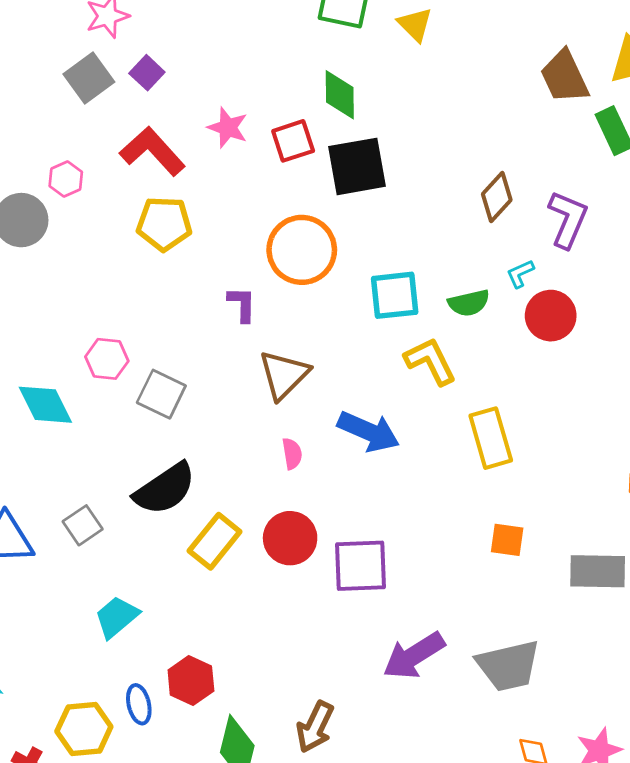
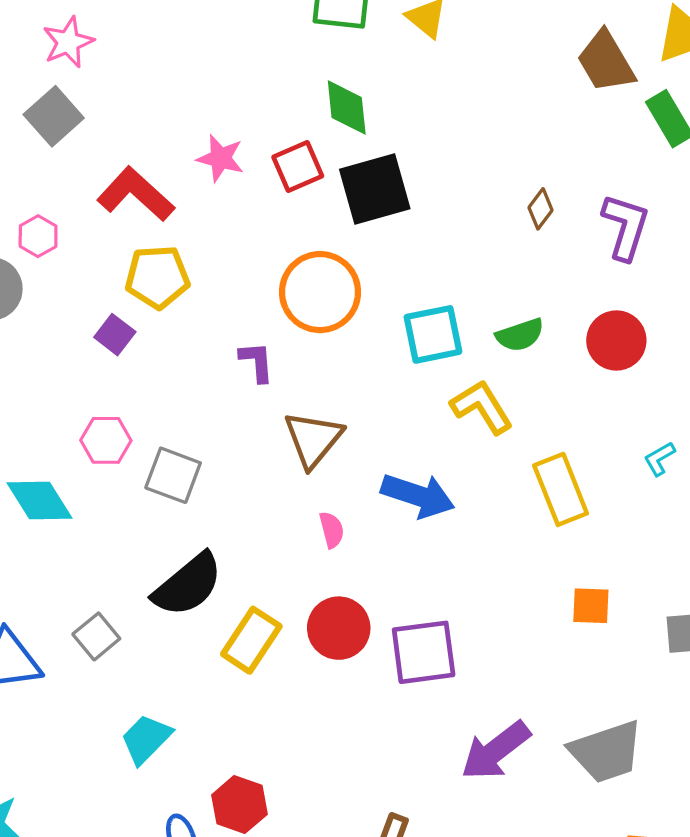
purple square: (147, 73) -> (115, 335), moved
brown diamond: (497, 197) -> (540, 209), size x0.7
cyan L-shape: (520, 274) -> (659, 459), moved

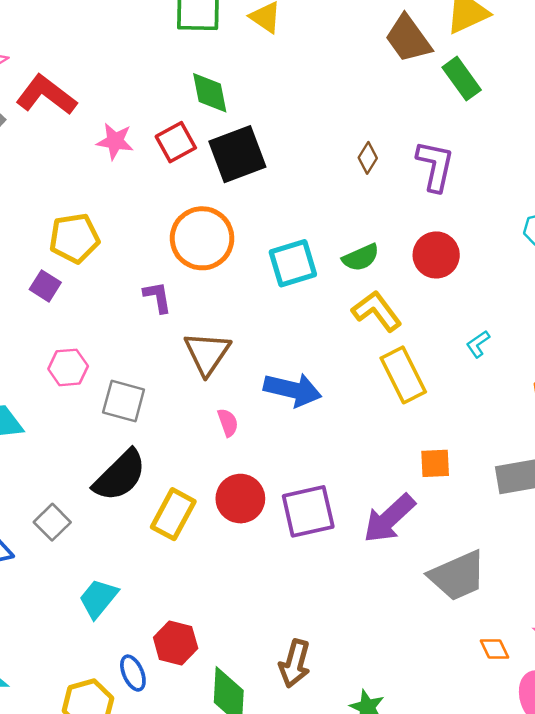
red L-shape: (136, 194) -> (46, 95), moved
yellow L-shape: (482, 407) -> (377, 311), moved
pink hexagon: (106, 440) -> (68, 367), moved
gray square: (173, 475) -> (124, 401), moved
purple arrow: (496, 751) -> (389, 518), moved

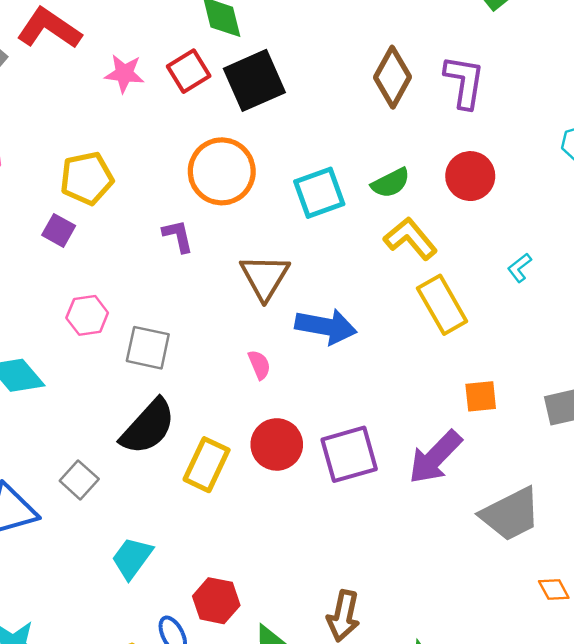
brown diamond: (368, 158) -> (393, 77), size x1.8
brown triangle: (207, 353) -> (265, 277), moved

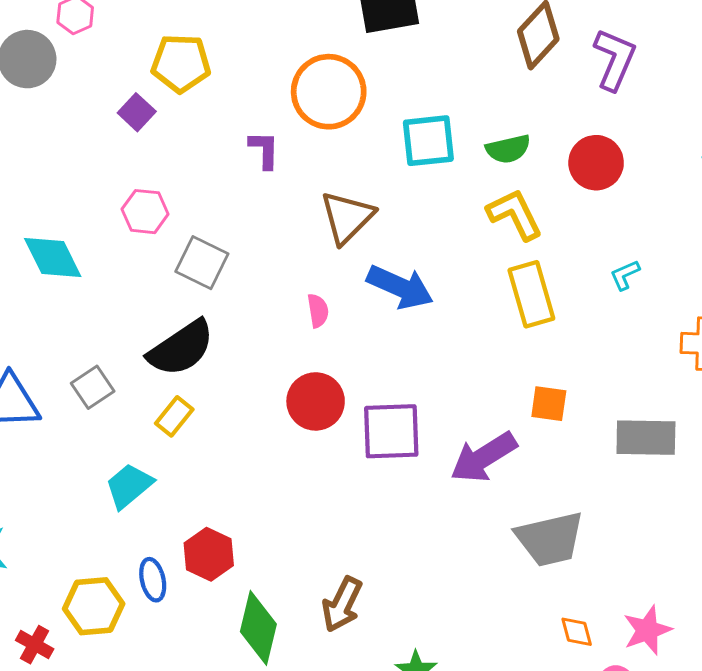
yellow rectangle: (207, 465) -> (174, 416), moved, size x0.7

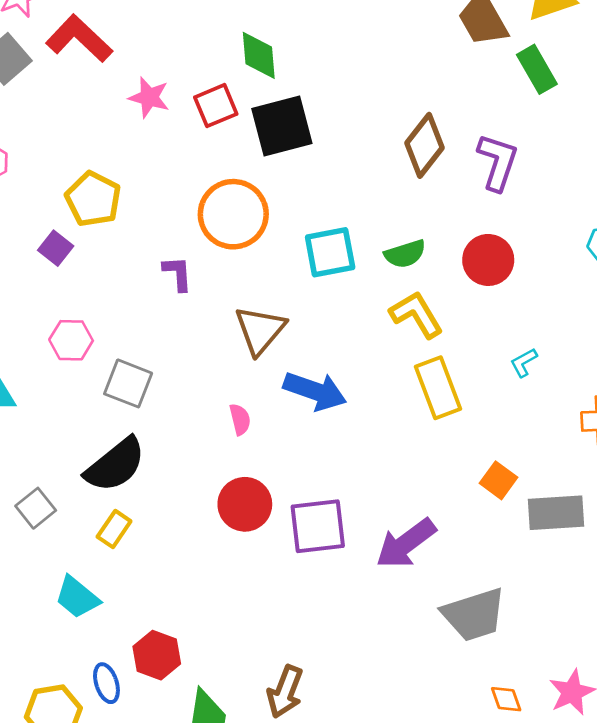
yellow pentagon: (181, 63) -> (93, 199), turned 30
orange square: (549, 404) -> (499, 480), moved, turned 33
cyan trapezoid: (129, 486) -> (77, 597), turned -96

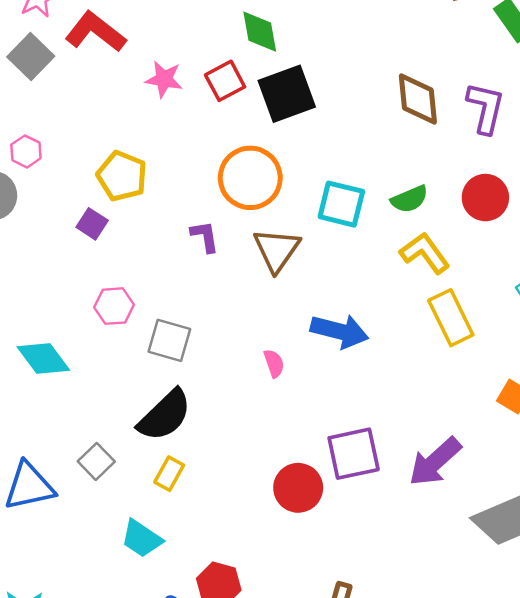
brown diamond: (425, 145) -> (418, 99), turned -38
cyan square: (330, 252) -> (341, 204), turned 30
brown triangle: (260, 330) -> (277, 250), moved
red circle: (245, 504) -> (298, 488), moved

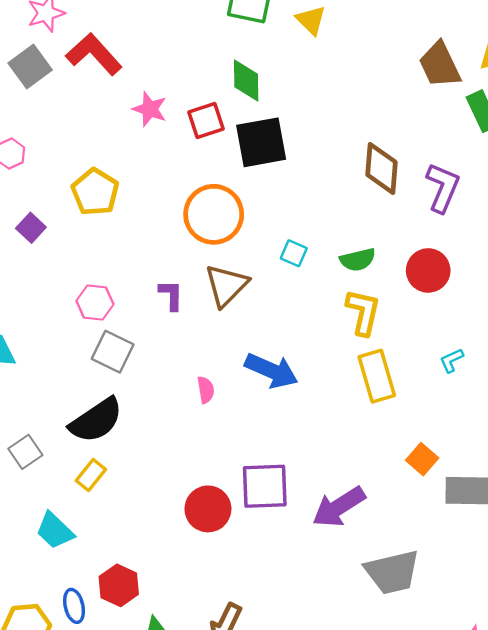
cyan square: (341, 204) -> (294, 253), size x0.6
purple square: (92, 224) -> (31, 228), moved
purple L-shape: (205, 236) -> (171, 295), moved
yellow L-shape: (425, 253) -> (363, 312), turned 39
pink hexagon: (114, 306) -> (95, 303), moved

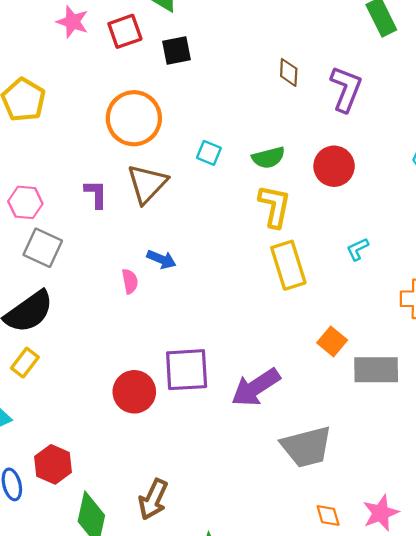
black square: (261, 142) -> (176, 50), size x0.6
brown diamond: (382, 168) -> (289, 72), size x0.6
blue arrow: (272, 371) -> (161, 259), moved, size x0.6

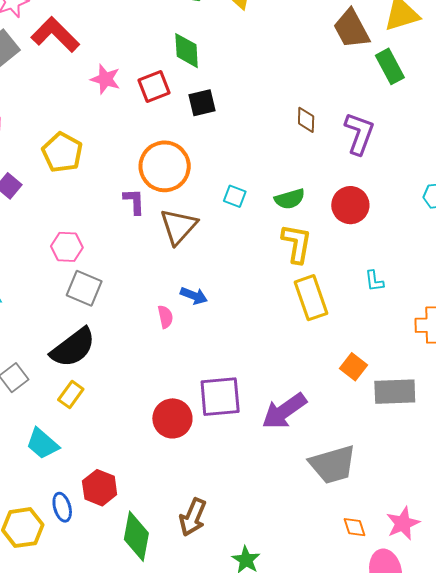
purple L-shape: (96, 194) -> (134, 201), moved
cyan L-shape: (357, 249) -> (374, 281), turned -70

